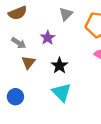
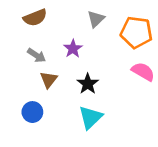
cyan triangle: (62, 92) -> (90, 117), turned 30
blue circle: (15, 97) -> (32, 112), moved

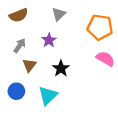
gray triangle: (96, 19) -> (59, 14), moved
gray arrow: (36, 55) -> (20, 46), turned -88
cyan triangle: (90, 117) -> (48, 96), moved

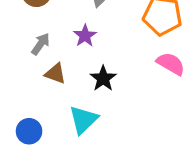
brown triangle: (29, 65) -> (55, 74), turned -48
blue circle: (16, 91) -> (29, 131), moved

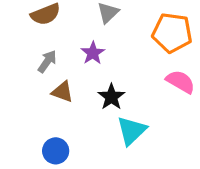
cyan triangle: (83, 120) -> (132, 131), moved
blue circle: (29, 131) -> (56, 151), moved

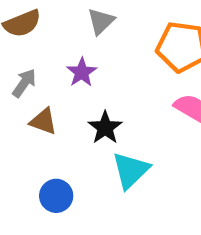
blue circle: (56, 151) -> (56, 196), moved

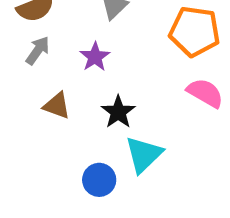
gray arrow: (24, 83) -> (38, 50), moved
blue circle: (56, 196) -> (99, 180), moved

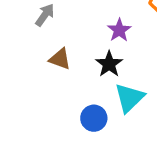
purple star: (95, 57) -> (119, 30), moved

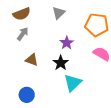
blue circle: (94, 118) -> (27, 95), moved

